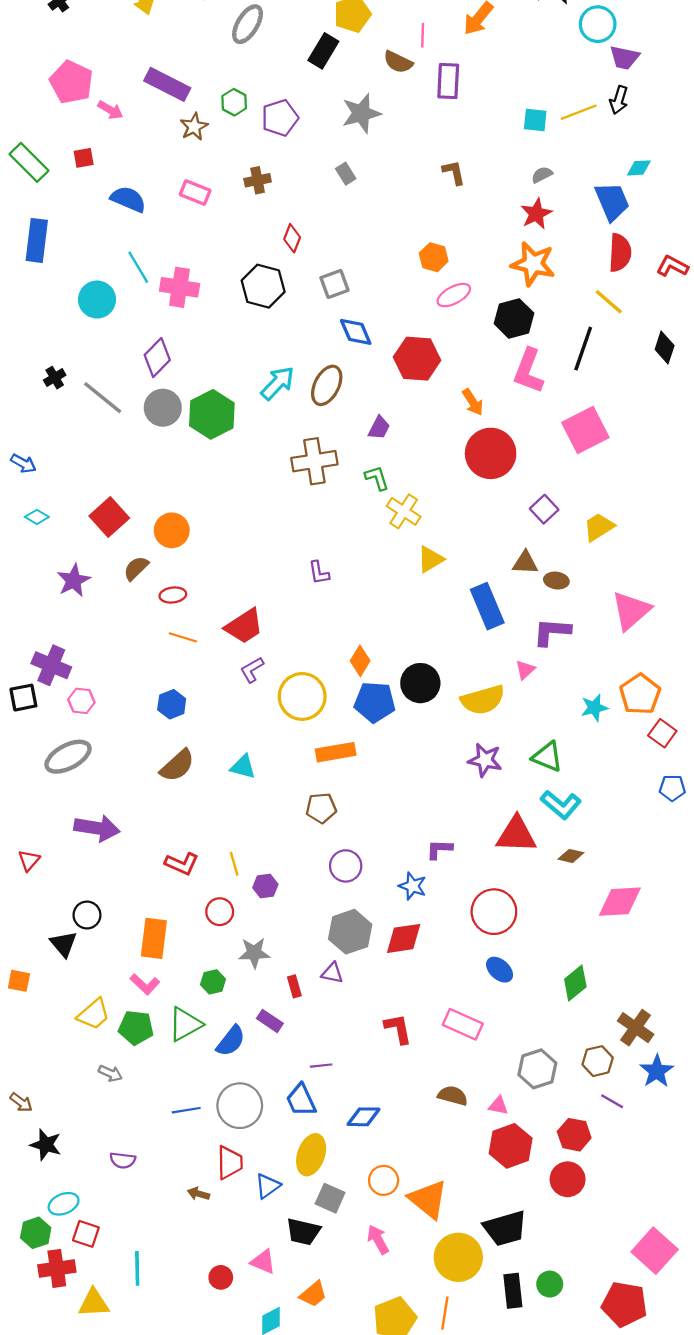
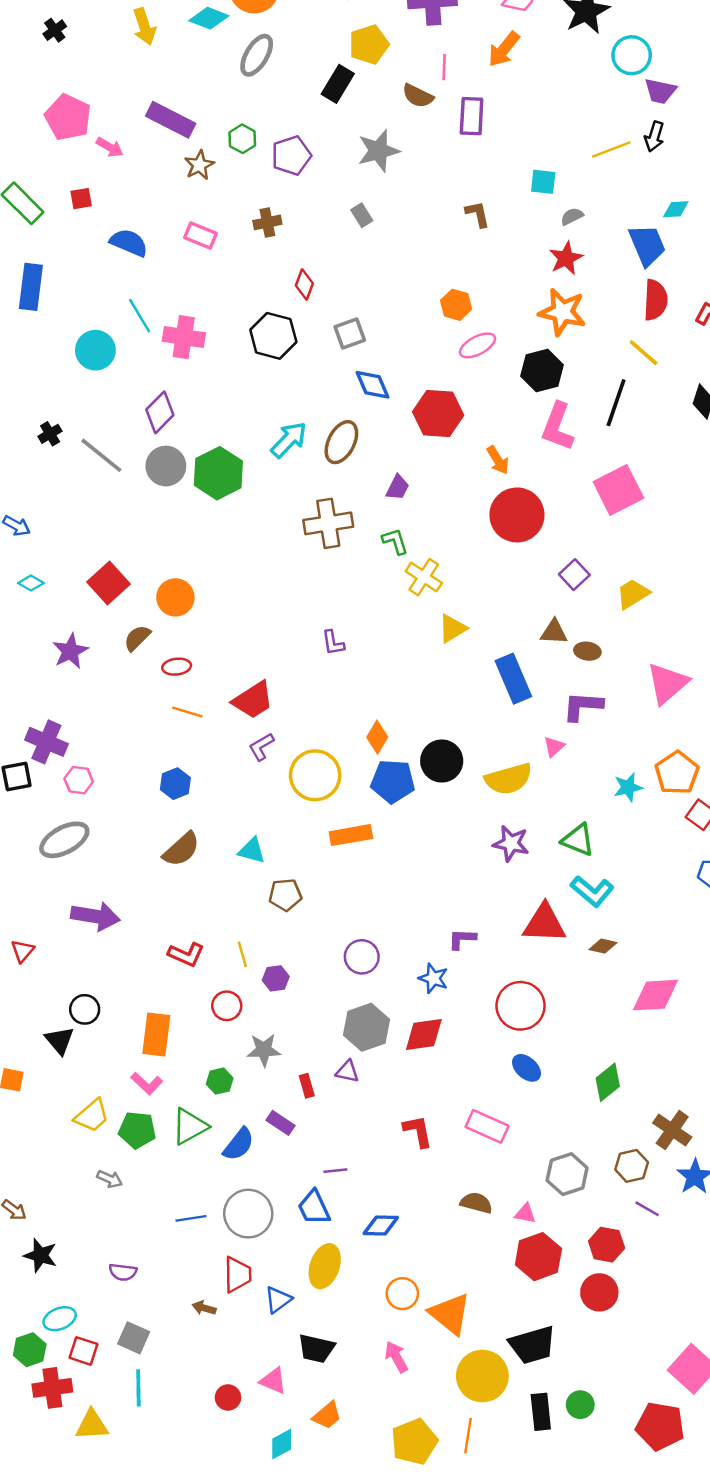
cyan square: (535, 120) -> (543, 182), moved
brown pentagon: (321, 808) -> (285, 895), moved
gray square: (330, 1198) -> (134, 1338), moved

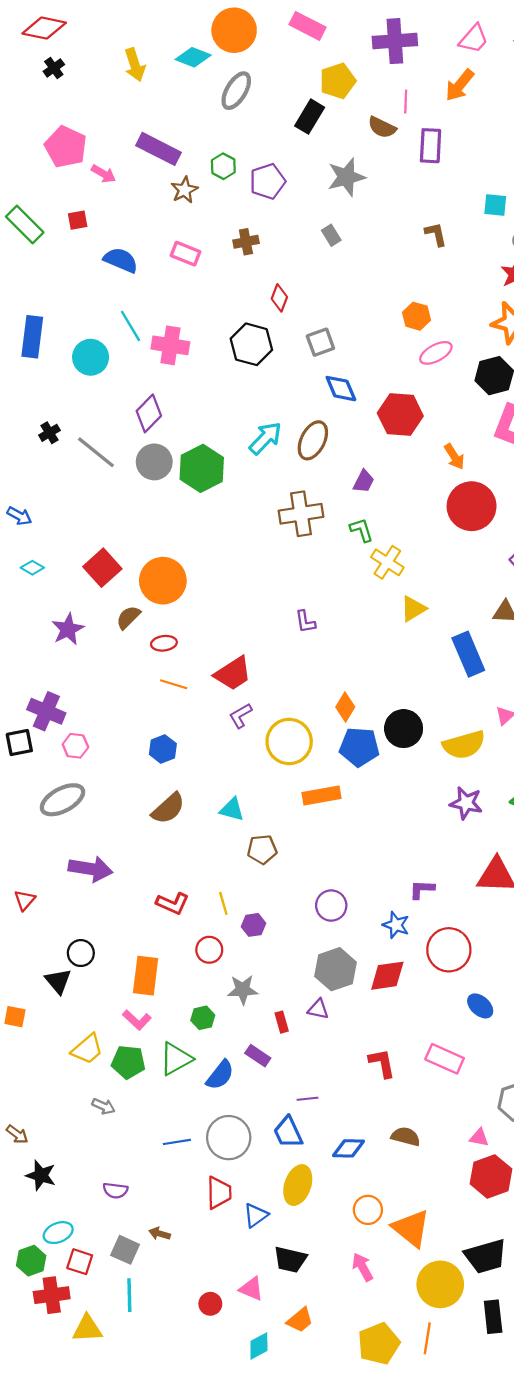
blue rectangle: (31, 287) -> (32, 337), moved
orange circle: (175, 597) -> (163, 581), size x1.4
red circle: (521, 1006) -> (449, 950), moved
brown semicircle: (476, 1203) -> (406, 1137), moved
brown arrow: (204, 1308) -> (160, 1234), moved

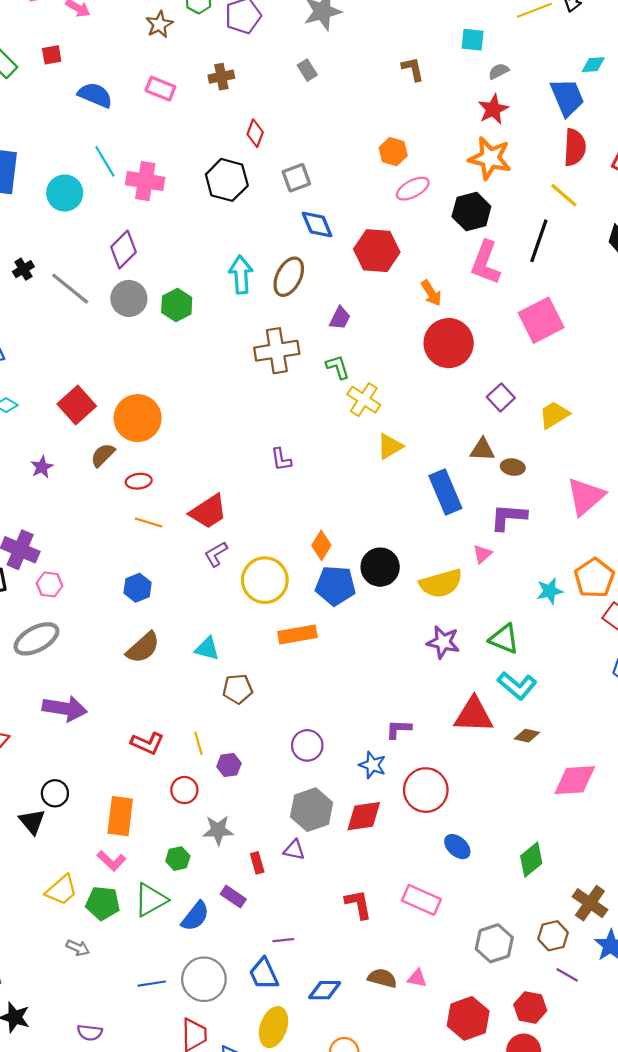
cyan arrow: (265, 438) -> (241, 275), turned -48
green hexagon: (202, 468) -> (177, 305), size x0.7
purple star: (68, 629) -> (42, 467), size x0.7
pink triangle: (479, 1138) -> (417, 978), moved

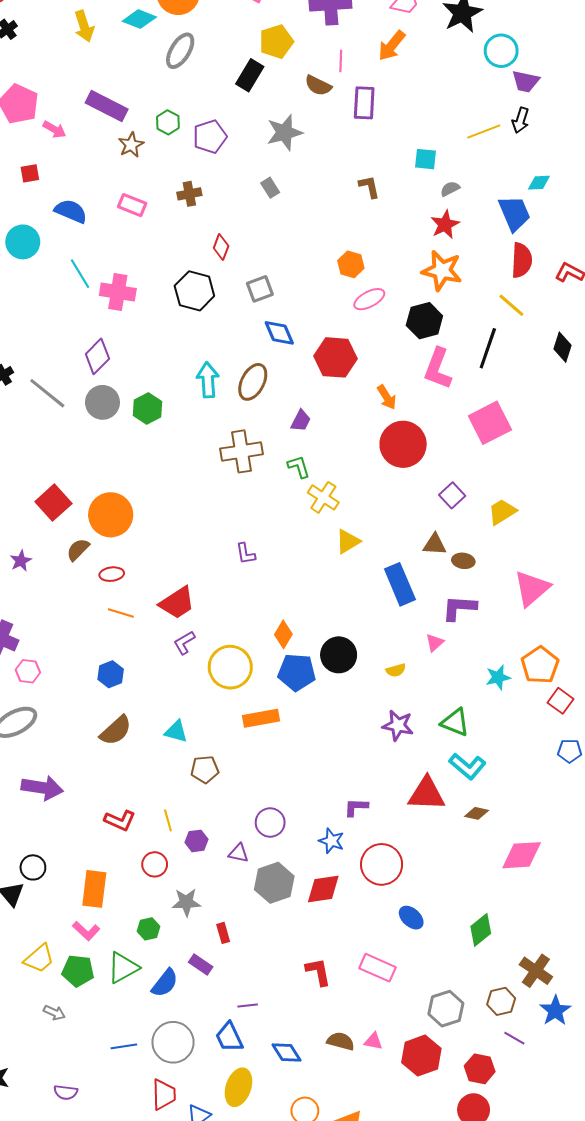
cyan circle: (65, 193) -> (23, 242), moved
yellow semicircle: (441, 583) -> (396, 670), size x0.5
purple triangle: (294, 850) -> (238, 853), moved
blue diamond: (325, 990) -> (286, 1052), turned 56
red hexagon: (468, 1018) -> (421, 1056), moved

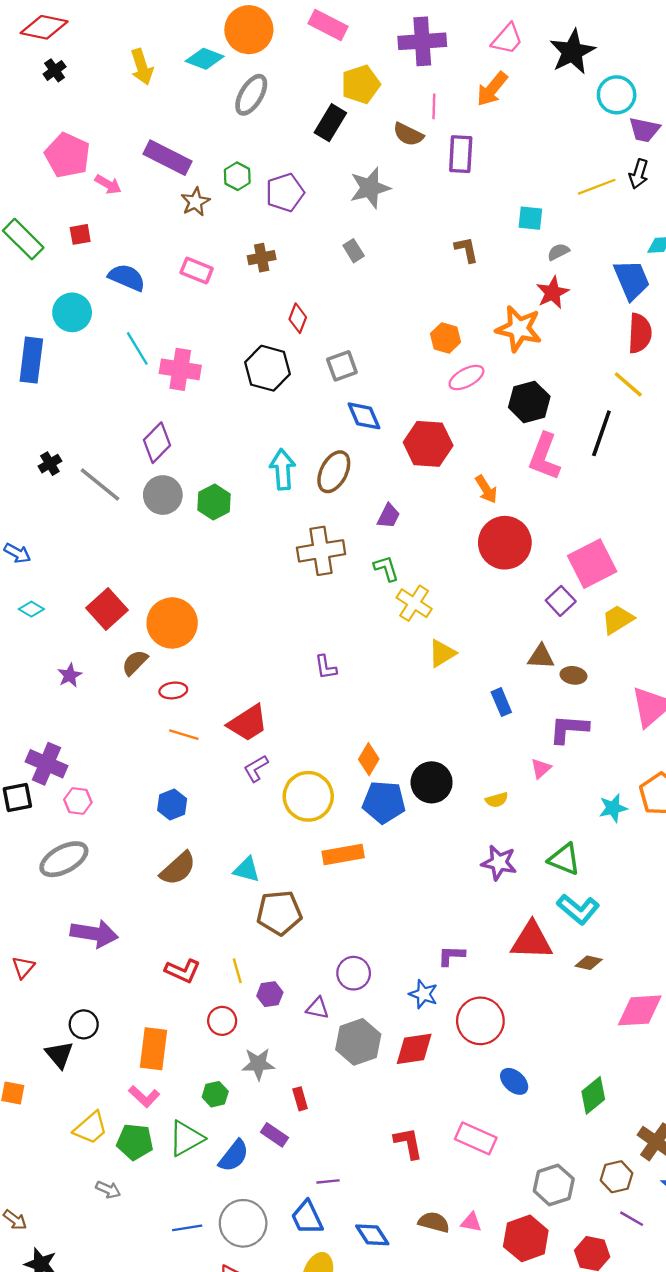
orange star: (442, 271) -> (519, 329), moved
pink square: (490, 423) -> (592, 564), moved
blue rectangle: (400, 584) -> (501, 702), size x0.6
brown pentagon: (205, 769) -> (279, 913), size x1.4

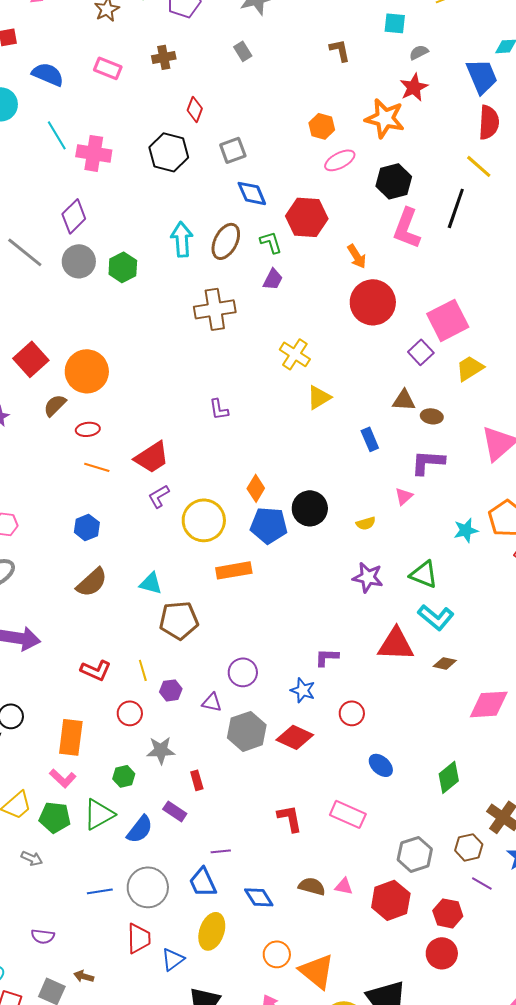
green L-shape: (386, 568) -> (271, 242), moved
red circle: (480, 1021) -> (352, 713), size x0.6
red diamond: (414, 1049) -> (295, 737), turned 33

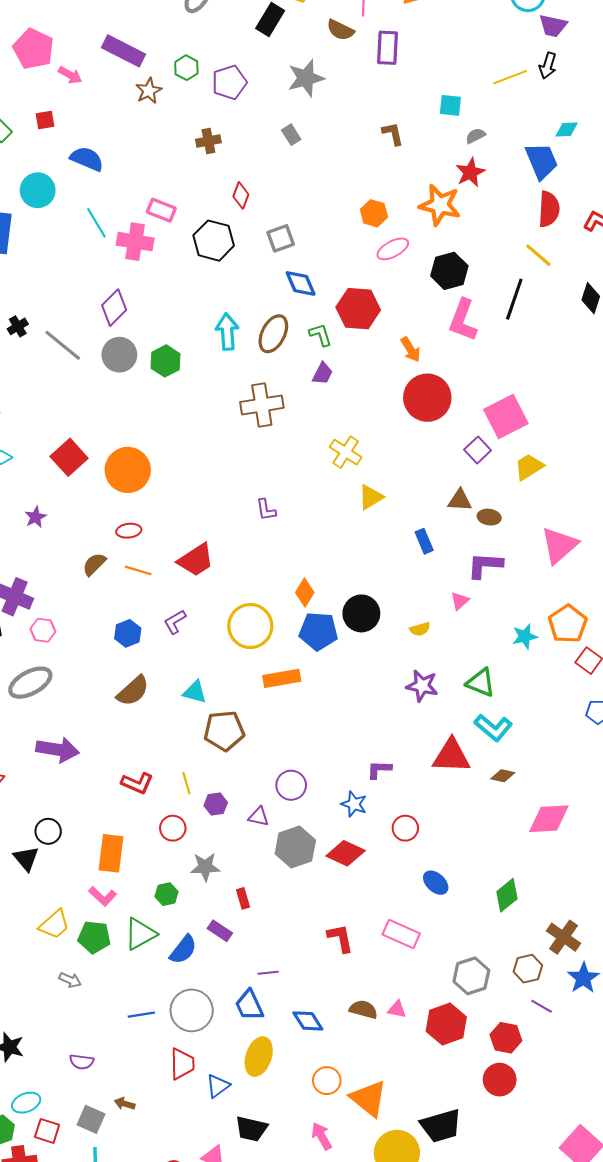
pink rectangle: (108, 68) -> (161, 210), moved
brown semicircle: (55, 405) -> (94, 564), moved
purple L-shape: (159, 496) -> (175, 622), moved

